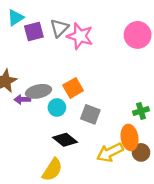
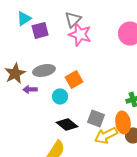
gray triangle: (59, 28) -> (73, 19), moved
gray ellipse: (39, 91) -> (44, 70), moved
gray square: (90, 114) -> (96, 118), moved

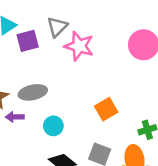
gray triangle: (73, 19) -> (57, 27), moved
orange square: (74, 79) -> (106, 109), moved

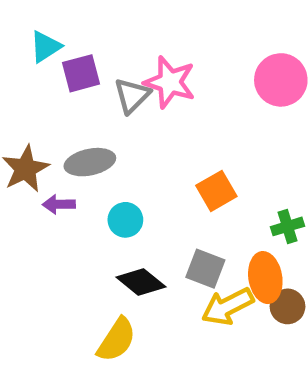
gray triangle: (57, 27) -> (132, 95), moved

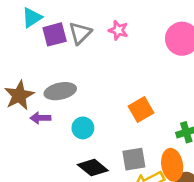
pink star: (170, 82) -> (118, 30), moved, size x0.6
gray triangle: (132, 95) -> (80, 33), moved
gray square: (205, 269) -> (134, 159), turned -30

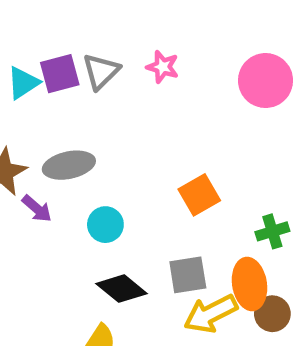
cyan triangle: (32, 17) -> (23, 83), moved
purple arrow: (40, 118) -> (37, 209), turned -138

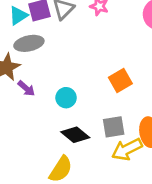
gray ellipse: (69, 165) -> (29, 43), moved

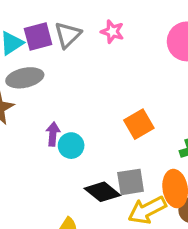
purple arrow: (26, 88) -> (53, 134), moved, turned -126
black diamond: (75, 135) -> (102, 192), moved

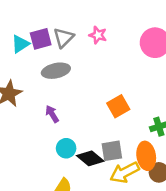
gray ellipse: (25, 78) -> (56, 71), moved
purple arrow: (53, 134) -> (52, 114), turned -36
cyan circle: (71, 146) -> (66, 148), moved

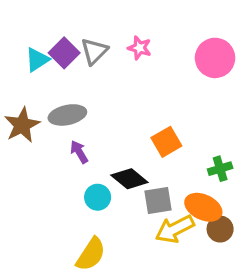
purple square: (41, 39) -> (64, 53), turned -30
gray ellipse: (56, 71) -> (67, 115), moved
orange ellipse: (146, 156) -> (203, 207), turned -56
black diamond: (90, 158) -> (129, 179), moved

